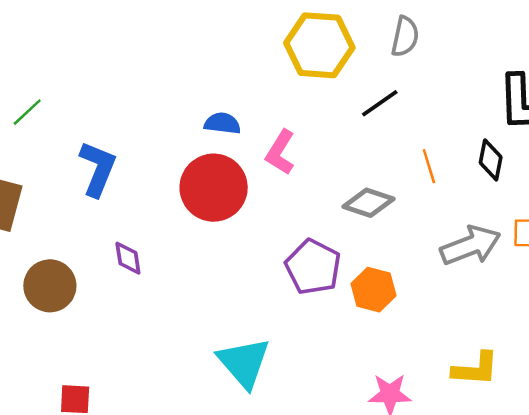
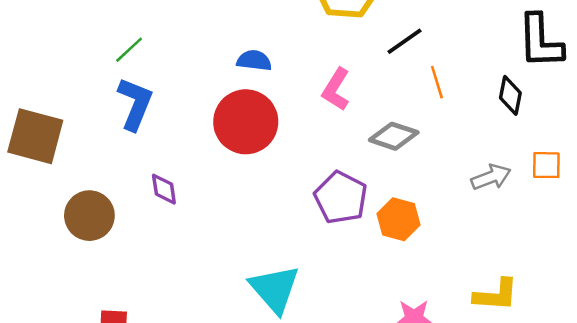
green line: (27, 112) -> (129, 50), moved
pink L-shape: (280, 152) -> (336, 89), moved
orange line: (429, 166) -> (437, 82), moved
gray arrow: (470, 246) -> (491, 177), size x0.7

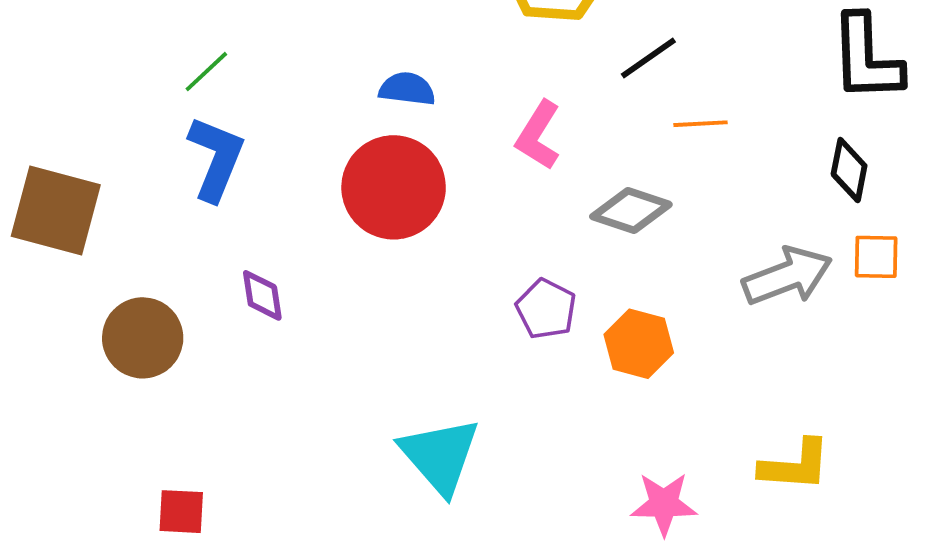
orange line: (437, 82) -> (700, 124), turned -76
black diamond: (510, 95) -> (849, 170), moved
gray arrow: (491, 177) -> (787, 276), size x1.4
purple pentagon: (341, 198) -> (546, 309), size x0.7

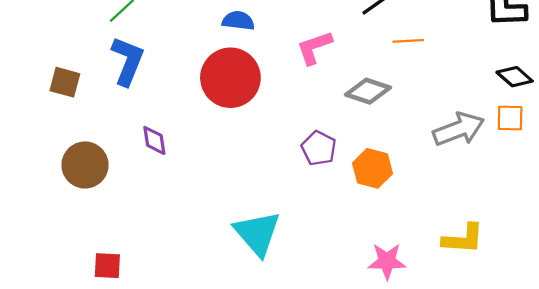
pink L-shape: (538, 135) -> (314, 48), turned 39
black diamond: (849, 170) -> (515, 77), moved, turned -60
brown square: (56, 211) -> (65, 82), moved, size x0.6

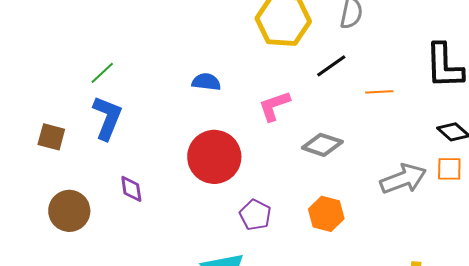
orange line: (408, 41) -> (379, 92), moved
red circle: (230, 78) -> (214, 157), moved
purple pentagon: (319, 148) -> (255, 215), moved

